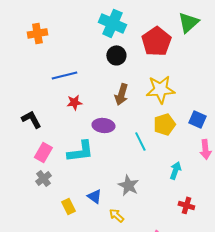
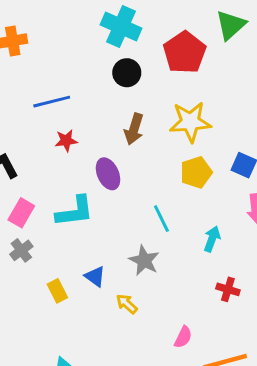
purple ellipse: (103, 125) -> (108, 174), turned 60
cyan line: (140, 141) -> (161, 219), moved

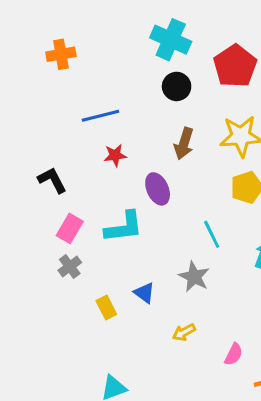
yellow arrow: (127, 304) -> (184, 332), moved, turned -70

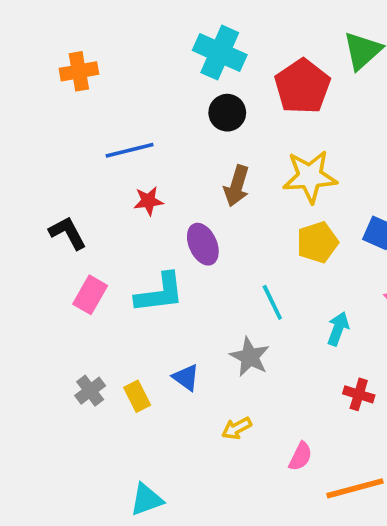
gray cross: (70, 266) -> (90, 391), moved

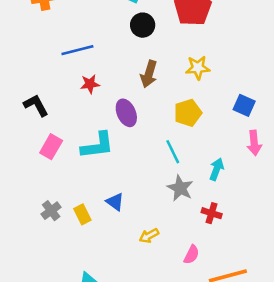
yellow star: (310, 177) -> (198, 68), size x0.7
yellow pentagon: (317, 242) -> (188, 113), moved
gray star: (250, 357) -> (180, 188), moved
red cross: (359, 394) -> (212, 213), moved

